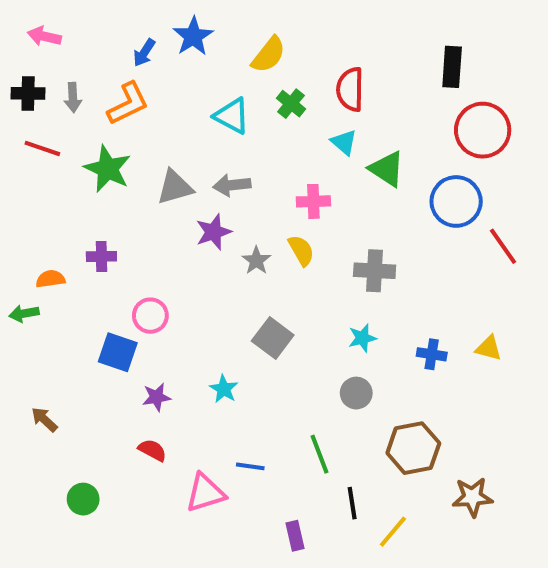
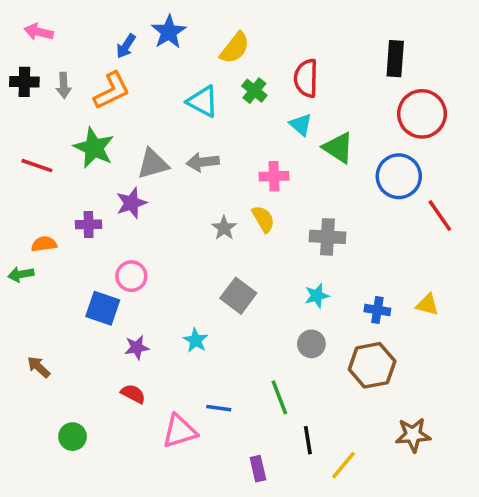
red line: (42, 148) -> (37, 166), moved
purple star: (214, 232) -> (131, 203), moved
brown hexagon: (413, 448) -> (372, 365), moved

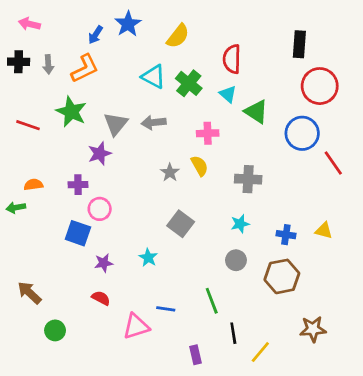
green cross: (254, 91) -> (189, 83), moved, size x1.4
gray triangle: (153, 164) -> (116, 124), turned -35
purple cross: (89, 224) -> (78, 185), moved
brown arrow: (39, 367) -> (29, 293), moved, size x1.4

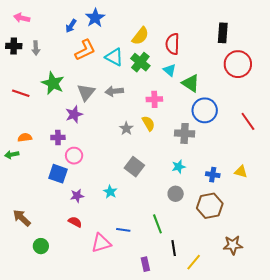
yellow semicircle: (178, 36) -> (140, 36), moved
orange L-shape: (85, 68) -> (85, 50), moved
blue circle: (302, 133) -> (205, 110), moved

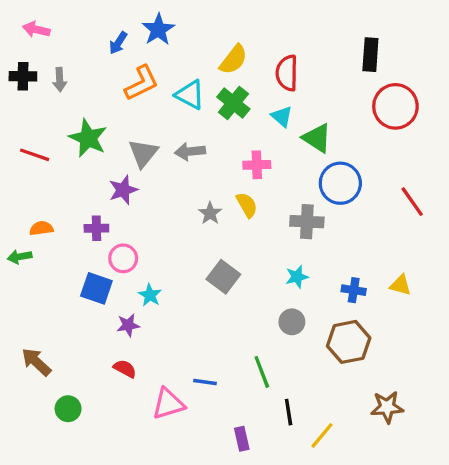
cyan star: (110, 192) -> (150, 295), moved

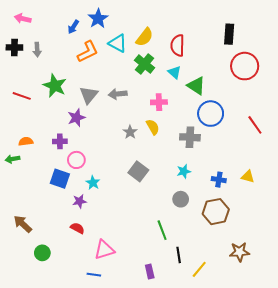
cyan triangle: (190, 95) -> (118, 43), moved
blue line: (205, 382) -> (94, 275), moved

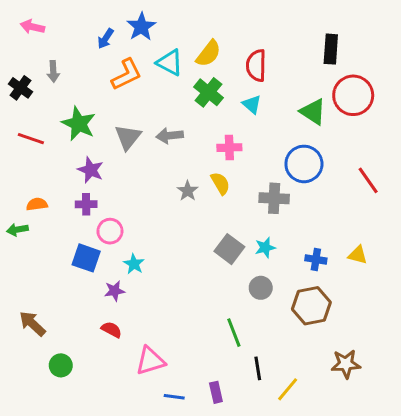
black cross: (14, 47) -> (20, 88), moved, turned 35
green triangle: (196, 86) -> (313, 112), moved
purple star: (76, 118) -> (91, 170), moved, turned -30
gray square: (138, 171) -> (229, 249), moved
blue line: (94, 275) -> (174, 397), moved

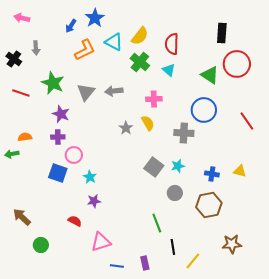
purple star: (114, 291) -> (94, 201), moved

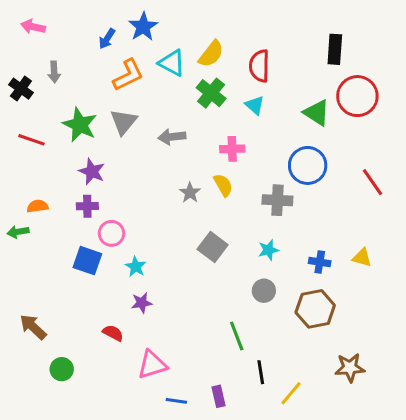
gray triangle: (86, 92) -> (124, 122), moved
gray square: (154, 167) -> (213, 247), moved

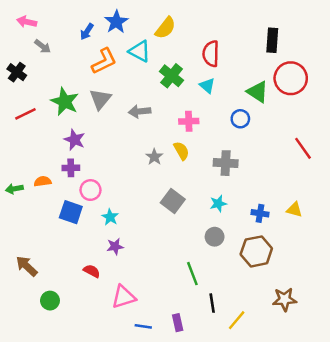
yellow semicircle: (211, 54) -> (165, 28), moved
gray arrow: (54, 72) -> (43, 46), moved, turned -49
red line: (32, 140) -> (25, 114), turned -45
blue circle: (308, 165) -> (240, 119), moved, size x0.6
orange semicircle: (38, 206) -> (43, 181), moved

